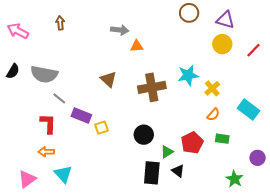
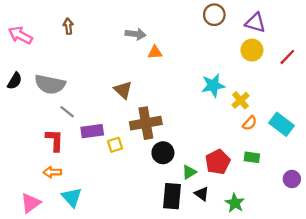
brown cross: (152, 87) -> (146, 123), moved
orange semicircle: (213, 115) -> (250, 123), moved
purple rectangle: (81, 116) -> (92, 131), turned -30
green star: (234, 179) -> (235, 203), moved

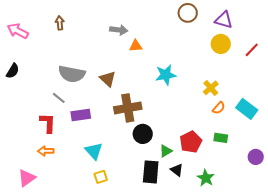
gray semicircle: (50, 84) -> (72, 74), moved
cyan star: (213, 85) -> (166, 75), moved
yellow square: (115, 145) -> (101, 177), moved
cyan triangle: (72, 197) -> (94, 151), moved

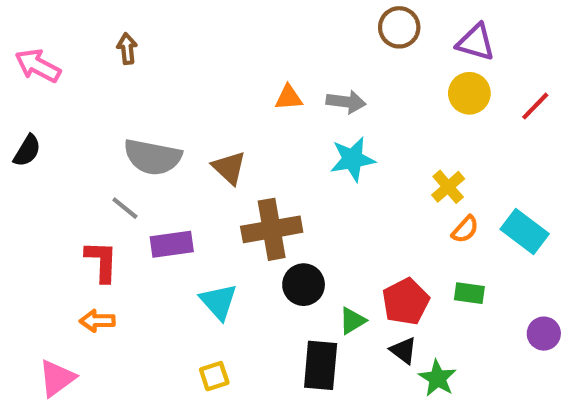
gray arrow: (119, 30) -> (346, 102), moved
cyan triangle: (94, 151) -> (218, 302), moved
black triangle: (177, 170) -> (403, 351), moved

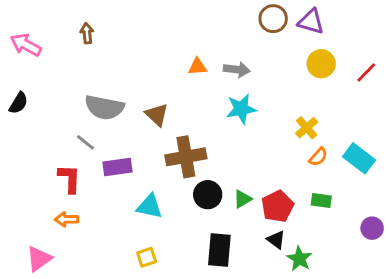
purple triangle: (476, 42) -> (311, 22), moved
cyan triangle: (218, 302) -> (149, 206), turned -36
green triangle: (352, 321) -> (243, 199), moved

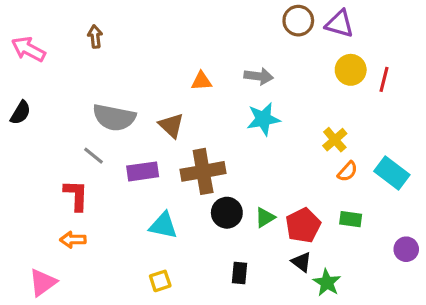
orange triangle: (198, 67) -> (201, 81), moved
red line: (366, 72) -> (384, 79), moved, turned -30
purple rectangle: (117, 167) -> (143, 171), moved
black rectangle: (219, 250) -> (240, 273), size x0.6

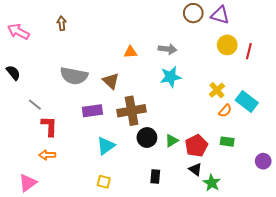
black semicircle: (20, 113) -> (13, 73), turned -70
gray line: (94, 156) -> (35, 105), moved
cyan rectangle: (392, 173) -> (247, 102), moved
cyan triangle: (163, 225) -> (106, 146), turned -48
yellow square: (160, 281) -> (104, 182), turned 32

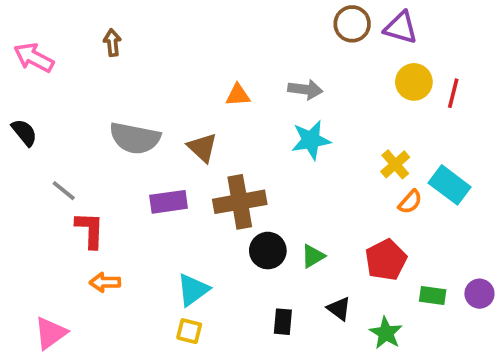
green rectangle: (227, 142) -> (433, 295), moved
cyan triangle: (106, 146) -> (193, 290), moved
red pentagon: (196, 146) -> (386, 260), moved
orange arrow: (47, 155) -> (105, 282), moved
black triangle: (195, 169) -> (339, 309), moved

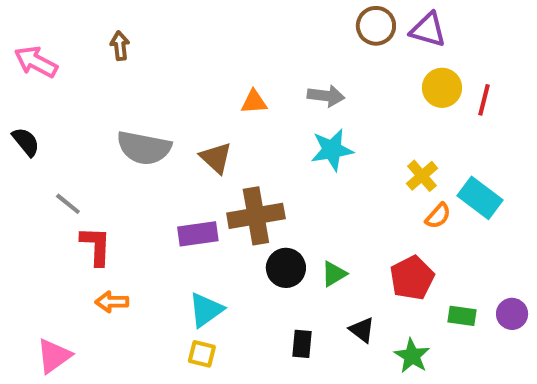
purple rectangle: (169, 202) -> (198, 234), moved

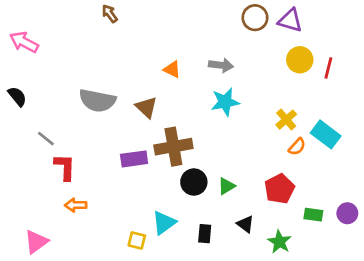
brown arrow: (120, 46) -> (110, 14), moved, turned -30
orange triangle: (254, 102) -> (172, 69), turned 30
cyan triangle: (206, 310) -> (164, 223), moved

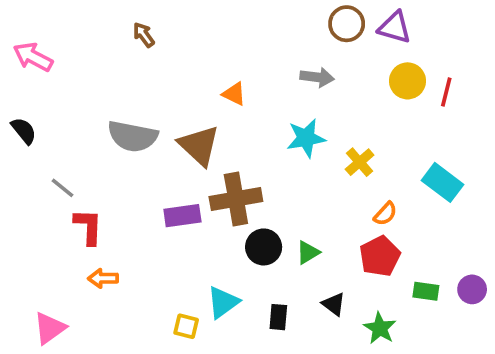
brown arrow: (110, 14) -> (144, 35), moved
gray arrow: (221, 65) -> (317, 77), moved
brown triangle: (146, 107) -> (199, 145), size x1.4
yellow cross: (286, 120) -> (360, 162), moved
orange semicircle: (297, 147) -> (385, 214), moved

